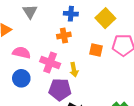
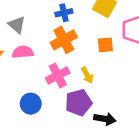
orange cross: (64, 35) -> (64, 40), size x1.5
pink semicircle: (22, 53) -> (23, 52), moved
pink cross: (50, 63) -> (58, 75), turned -30

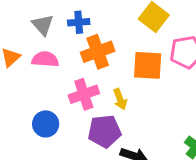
blue cross: (64, 13) -> (79, 22), moved
orange square: (105, 45) -> (148, 65), size x1.5

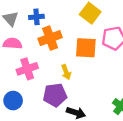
pink cross: (84, 94) -> (27, 69), moved
blue circle: (46, 124) -> (13, 101), moved

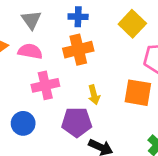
blue cross: (36, 17) -> (78, 17), moved
orange square: (86, 48) -> (138, 93), moved

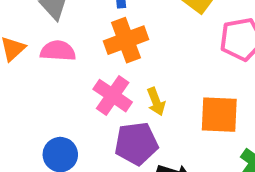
pink cross: (45, 85) -> (113, 96), moved, turned -36
orange square: (138, 93) -> (219, 115), moved

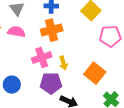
pink cross: (113, 96) -> (42, 57), turned 30
orange square: (219, 115) -> (95, 73), turned 30

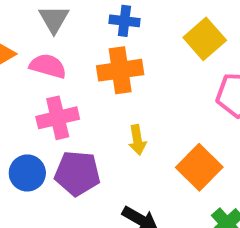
pink cross: (42, 57) -> (58, 118), moved
purple pentagon: (51, 83) -> (77, 173), moved

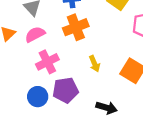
pink semicircle: (48, 66) -> (35, 34), turned -30

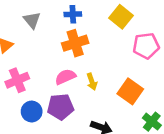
pink semicircle: (35, 34) -> (65, 77), moved
pink cross: (47, 62) -> (17, 80), moved

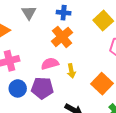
orange cross: (75, 43) -> (62, 37), turned -30

